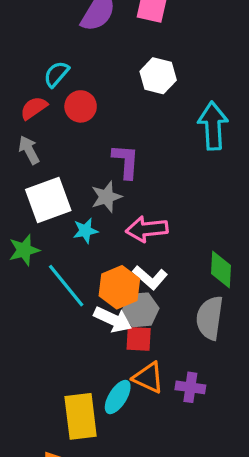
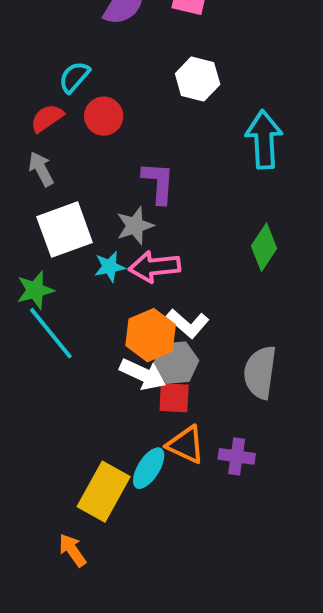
pink arrow: (147, 229) -> (154, 267), moved
green diamond: (221, 269) -> (264, 247), moved, turned 30
cyan line: (66, 286) -> (51, 333), moved
yellow rectangle: (81, 416) -> (104, 492), turned 36

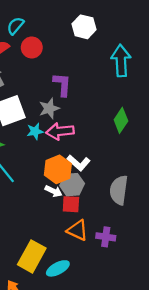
white arrow: (143, 374) -> (54, 191), size x0.7
cyan ellipse: (149, 468) -> (58, 268), moved, turned 30

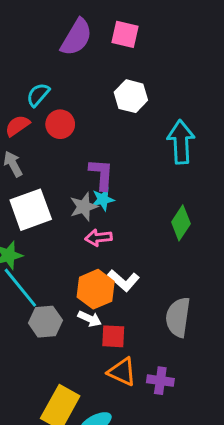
cyan star: (35, 131) -> (103, 199), moved
pink arrow: (60, 131) -> (98, 238), size x0.7
gray hexagon: (72, 185) -> (45, 322), moved

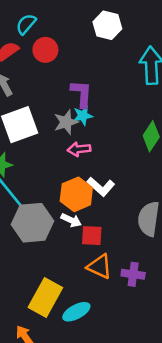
gray hexagon: (45, 322) -> (32, 223), size x1.4

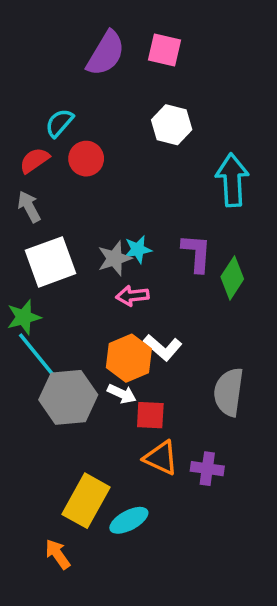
purple L-shape: (82, 94) -> (197, 253), moved

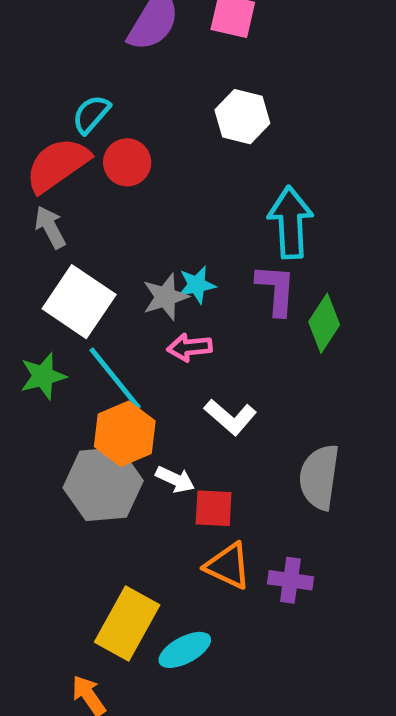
red semicircle: (34, 160) -> (57, 165), size x1.6
cyan arrow: (232, 180) -> (290, 222), moved
white square: (50, 262) -> (79, 302), turned -36
cyan line: (38, 356) -> (115, 379), moved
orange hexagon: (129, 358) -> (125, 434), moved

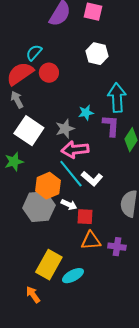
cyan star: (197, 285) -> (86, 113), moved
pink arrow: (190, 347) -> (75, 150), size x1.5
cyan line: (115, 379) -> (71, 174), moved
orange triangle: (228, 566) -> (91, 241), turned -30

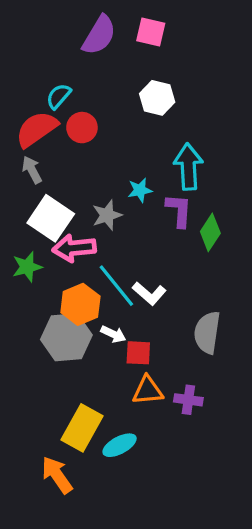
pink arrow: (75, 150) -> (74, 248), moved
orange arrow: (33, 295) -> (57, 475), size x1.4

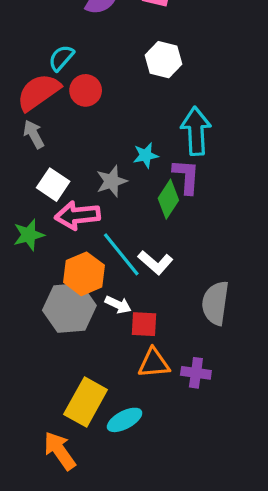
white square: (51, 218) -> (53, 185), size x0.7
green diamond: (210, 232) -> (168, 199), moved

